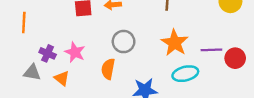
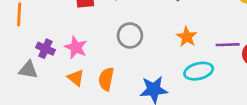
orange star: (175, 43) -> (187, 37), size x0.7
orange semicircle: (108, 69) -> (106, 79), moved
orange triangle: (62, 78) -> (76, 78), moved

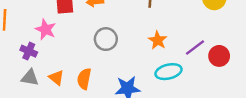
purple line: (228, 45) -> (195, 47), turned -35
pink star: (76, 47) -> (46, 29), moved
gray triangle: (28, 70) -> (30, 78), moved

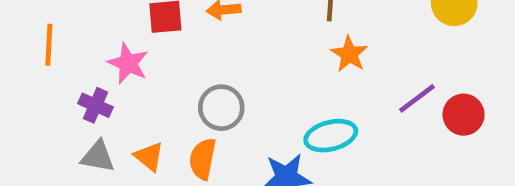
gray circle: (106, 39) -> (221, 108), moved
orange star: (158, 40) -> (349, 54), moved
cyan ellipse: (169, 72) -> (331, 136), moved

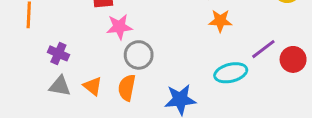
orange star: (349, 54) -> (220, 21), turned -30
pink star: (128, 63) -> (119, 27), moved, turned -30
cyan ellipse: (331, 136) -> (231, 73), moved

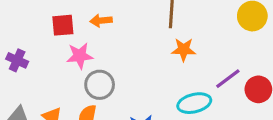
purple cross: (58, 53) -> (17, 60), moved

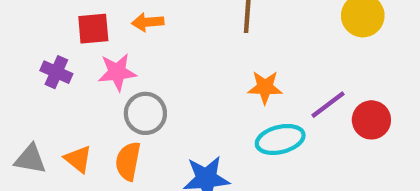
orange star: (184, 50) -> (265, 87), moved
purple cross: (17, 60) -> (56, 72), moved

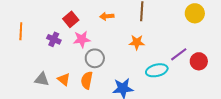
orange arrow: (148, 22) -> (107, 16), moved
red square: (93, 29) -> (71, 19), turned -35
orange star: (265, 87) -> (137, 42), moved

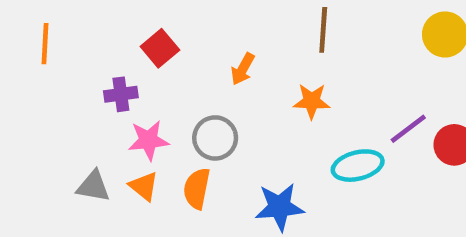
orange arrow: (107, 16) -> (243, 69), moved, turned -56
orange line: (21, 31) -> (45, 44), moved
purple cross: (54, 39) -> (121, 94), turned -32
pink star: (82, 39) -> (148, 140), moved

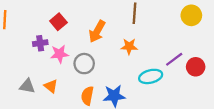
orange arrow: (243, 69) -> (97, 31), size x1.5
pink star: (148, 140) -> (59, 54), moved
orange semicircle: (197, 189) -> (87, 96), moved

